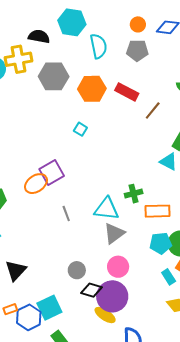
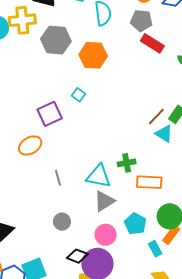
red rectangle: (127, 92) -> (152, 43), moved
brown line: (153, 111) -> (156, 117), moved
purple square: (52, 172) -> (50, 114), moved
cyan pentagon: (161, 243) -> (135, 224), moved, turned 30
gray circle: (77, 270) -> (62, 222), moved

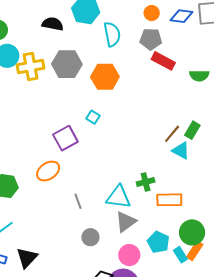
yellow cross: (22, 20) -> (31, 66), moved
gray circle: (62, 222) -> (90, 237), moved
cyan rectangle: (155, 249) -> (180, 255), moved

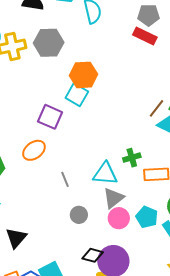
gray pentagon: (151, 39) -> (149, 15), moved
orange hexagon: (105, 77) -> (84, 75), moved
cyan square: (93, 117) -> (77, 95), size x1.6
purple square: (65, 138) -> (50, 117), turned -35
pink circle: (129, 255) -> (119, 218), moved

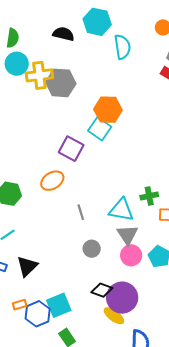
gray hexagon: (49, 43) -> (61, 83), moved
gray triangle: (113, 198) -> (127, 235), turned -30

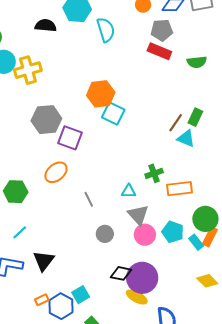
gray hexagon: (61, 83) -> (46, 120), moved
cyan square: (100, 129) -> (113, 114), moved
cyan triangle: (121, 210) -> (129, 191), size x0.6
cyan square: (59, 305) -> (81, 295), size x0.7

